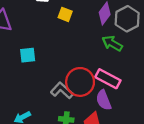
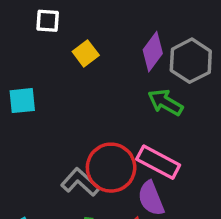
yellow square: (65, 14) -> (86, 53), turned 32
cyan square: (28, 55) -> (22, 101), moved

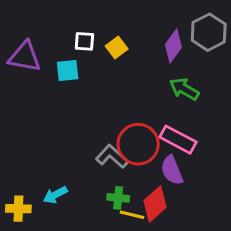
white square: (48, 21) -> (84, 41), moved
gray hexagon: (191, 61) -> (209, 32), moved
cyan square: (22, 101) -> (68, 71), moved

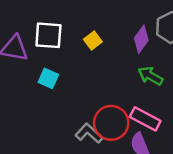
white square: (84, 41) -> (48, 35), moved, size x1.6
cyan square: (68, 71) -> (48, 78), moved, turned 30

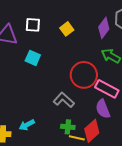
white square: (48, 35) -> (33, 25), size x0.7
red circle: (111, 123) -> (84, 75), moved

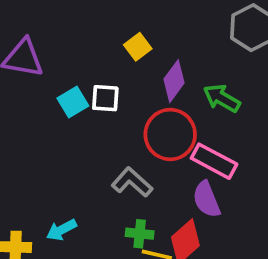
white square: (33, 25) -> (105, 98), moved
purple diamond: (104, 28) -> (174, 81), moved
cyan square: (33, 58) -> (73, 102), turned 35

